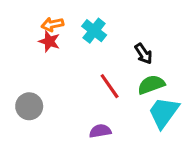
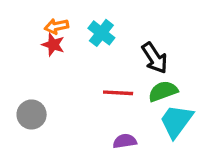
black arrow: (144, 54) -> (155, 58), size x1.4
red line: (110, 86) -> (118, 93), turned -52
purple semicircle: (100, 131) -> (125, 141), moved

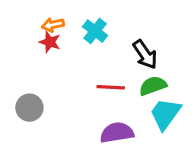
purple semicircle: (125, 141) -> (117, 133), size x1.5

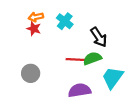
green semicircle: (153, 86) -> (92, 58), moved
gray circle: (29, 108) -> (31, 73), moved

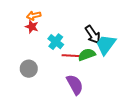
cyan cross: (65, 21) -> (56, 42), moved
cyan trapezoid: (113, 78) -> (106, 45), moved
purple semicircle: (80, 90) -> (75, 85), turned 70

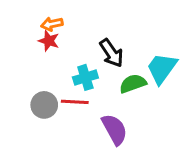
black arrow: (93, 35) -> (111, 53), moved
cyan cross: (56, 42) -> (85, 77), moved, turned 35
red line: (71, 56) -> (75, 102), moved

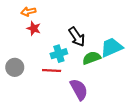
orange arrow: (52, 24) -> (28, 12), moved
cyan trapezoid: (162, 68) -> (112, 47), turned 30
gray circle: (44, 105) -> (15, 67), moved

